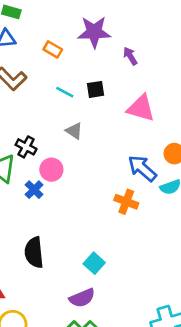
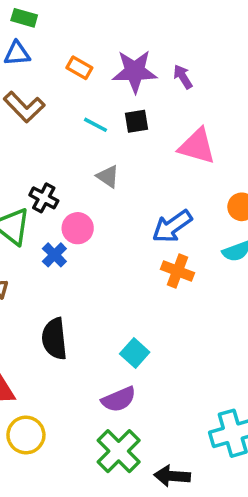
purple star: (94, 32) -> (135, 71), moved
blue arrow: (142, 168) -> (172, 226), moved, turned -76

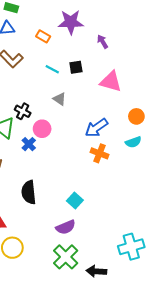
purple star: (135, 71) -> (71, 22), moved

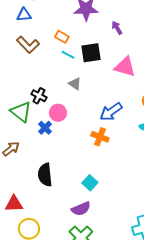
orange rectangle: (43, 36) -> (62, 37), moved
black square: (76, 67) -> (91, 53), size x1.5
orange cross: (99, 153) -> (100, 137), moved

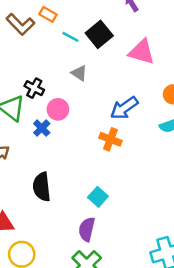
orange rectangle: (62, 37) -> (48, 14), moved
black square: (91, 53) -> (99, 34), turned -30
purple semicircle: (81, 209) -> (87, 229), turned 126

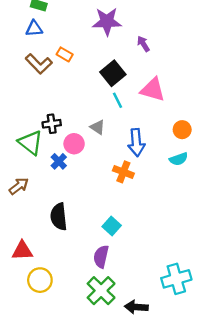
cyan line: (70, 37) -> (118, 100), moved, turned 35
gray triangle: (79, 73) -> (98, 127), moved
black cross: (34, 88) -> (52, 124), turned -36
blue arrow: (124, 108) -> (136, 143), turned -60

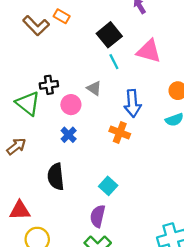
blue cross: (59, 161) -> (69, 135), moved

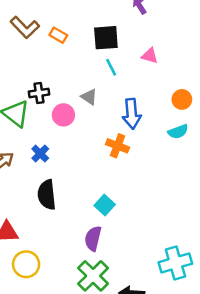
orange rectangle: (62, 16) -> (58, 35), moved
black square: (109, 35) -> (106, 38), turned 35
pink triangle: (149, 51) -> (150, 56), size x0.6
blue cross: (69, 135) -> (40, 154), moved

